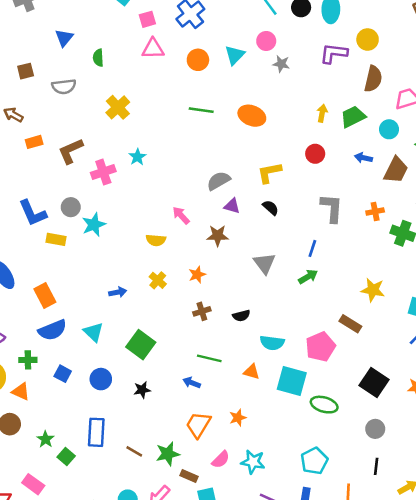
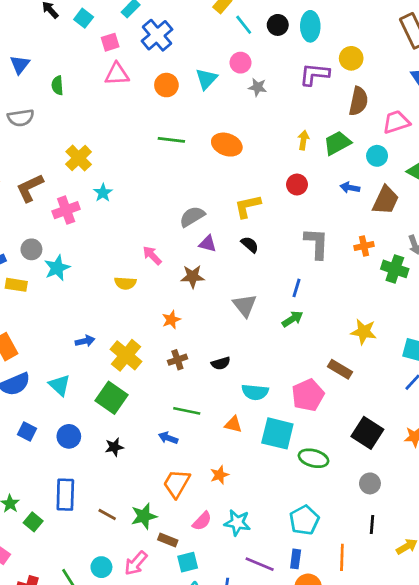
yellow cross: (118, 107) -> (79, 158), moved
yellow cross: (158, 280) -> (126, 355), moved, size x1.6

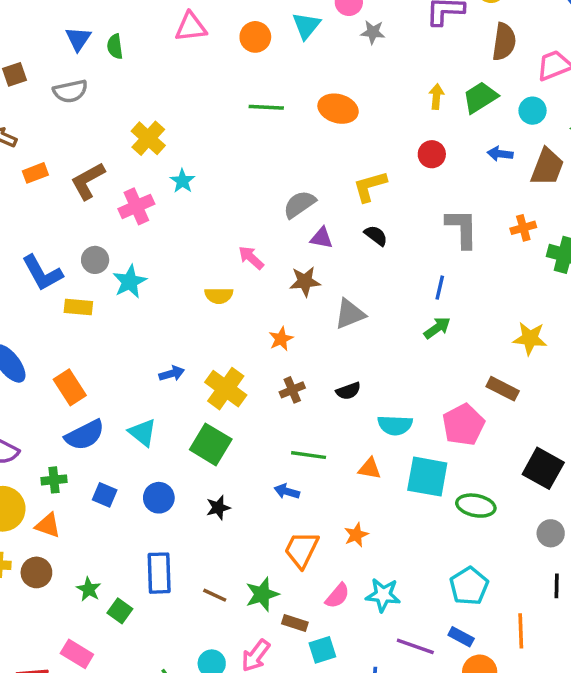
blue triangle: (20, 65) -> (78, 39), moved
gray triangle: (245, 305) -> (350, 314), moved, turned 50
blue rectangle: (296, 559) -> (461, 637), turned -66

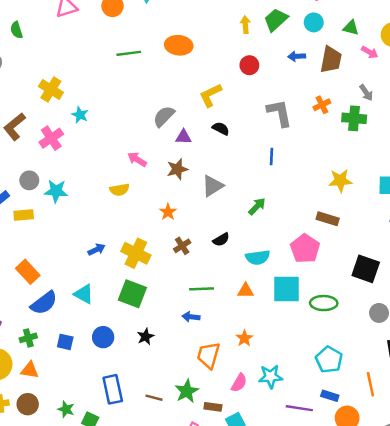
cyan star: (130, 282) -> (56, 191), turned -30
green arrow: (437, 328) -> (257, 206), moved

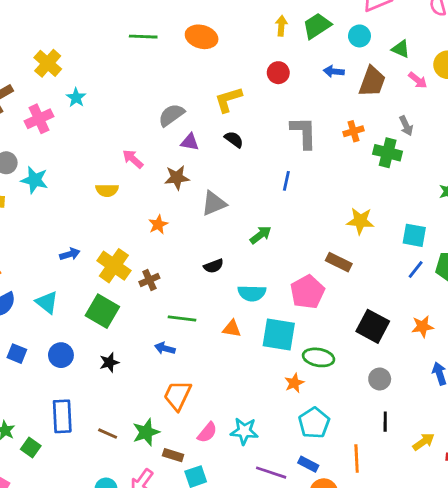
brown cross: (182, 246) -> (149, 280), moved
orange star: (244, 338) -> (294, 383), moved

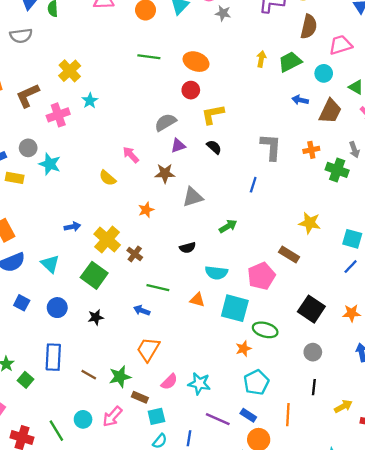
red circle: (278, 73) -> (191, 90), moved
purple triangle: (190, 142) -> (178, 146), turned -35
yellow semicircle: (107, 190) -> (108, 178), turned 36
brown cross: (149, 280) -> (135, 254), turned -35

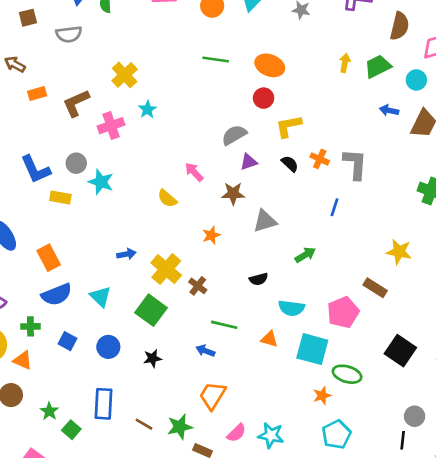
orange cross: (311, 150) -> (320, 159), moved, turned 35
gray circle: (313, 352) -> (415, 416), moved

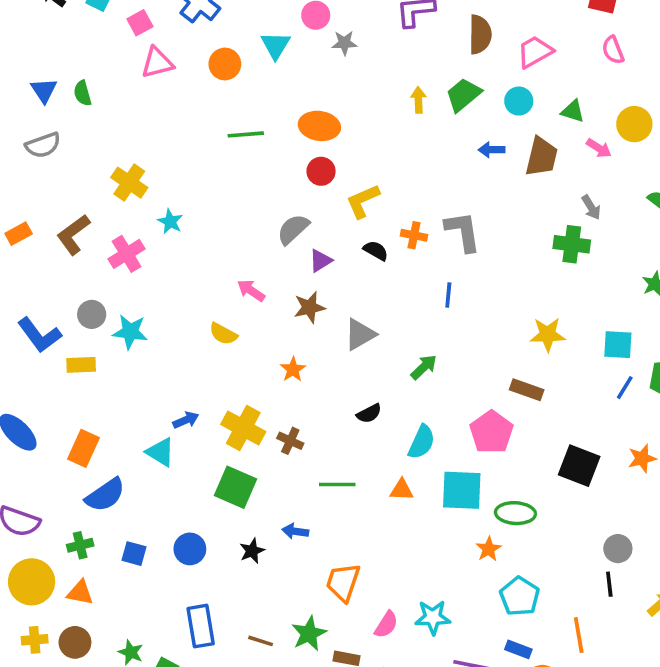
orange rectangle: (49, 258) -> (83, 448), turned 65
cyan triangle: (100, 297) -> (160, 452), moved
cyan semicircle: (291, 308) -> (422, 442), turned -60
blue arrow: (205, 351) -> (295, 531), moved

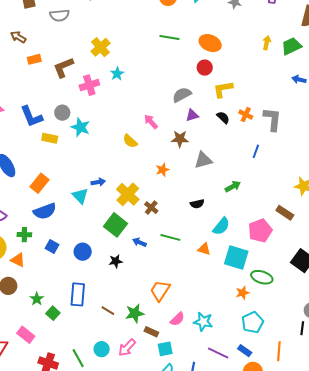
blue arrow: (295, 531) -> (139, 242), moved

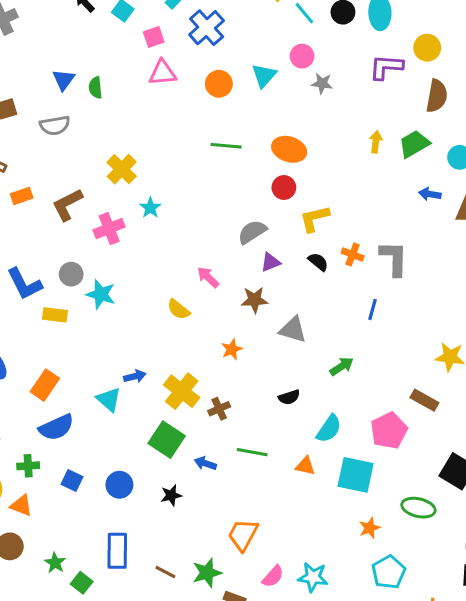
gray triangle: (203, 160) -> (293, 330), turned 36
brown cross: (151, 208) -> (219, 409), turned 32
green ellipse: (262, 277) -> (418, 508), moved

